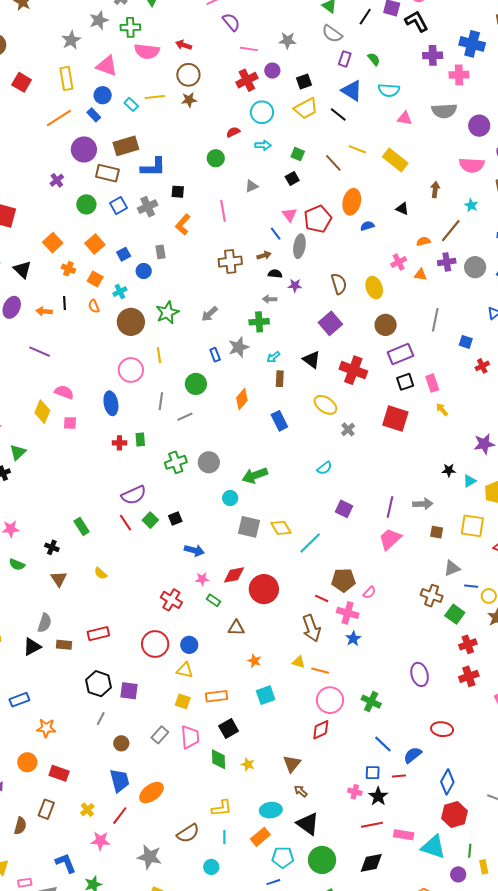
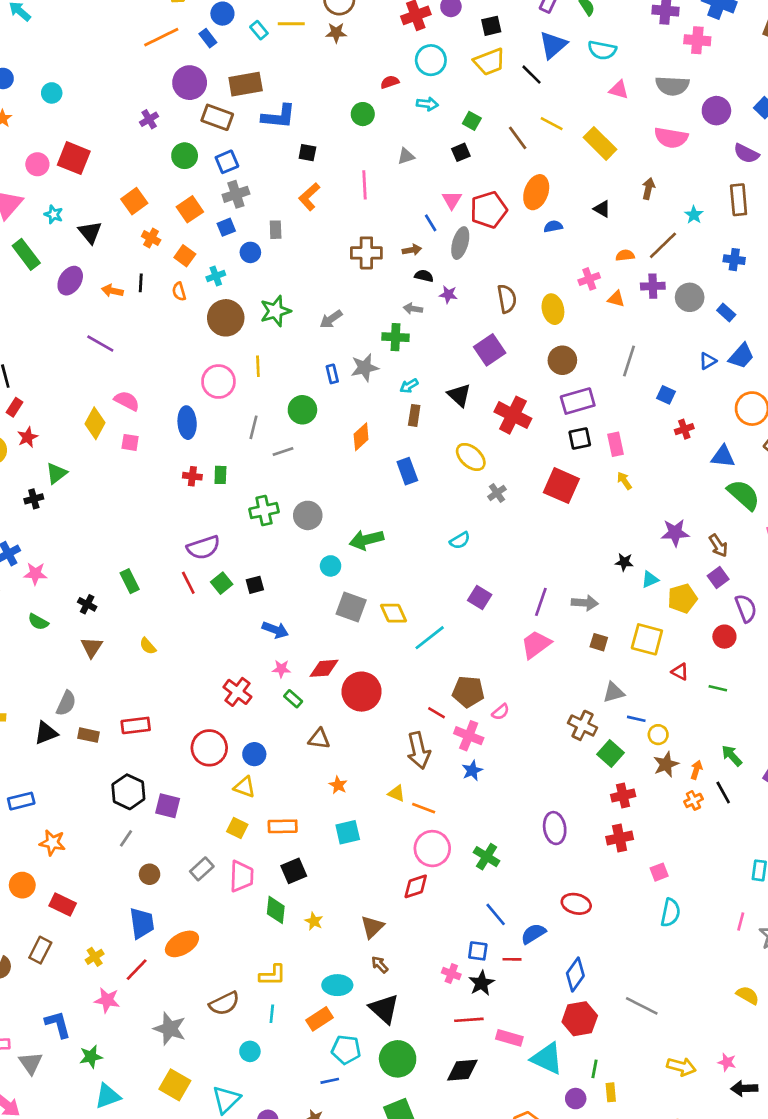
blue triangle: (352, 91) -> (553, 45), turned 40
pink semicircle: (472, 165) -> (671, 138), moved
gray cross: (148, 207) -> (236, 194), moved

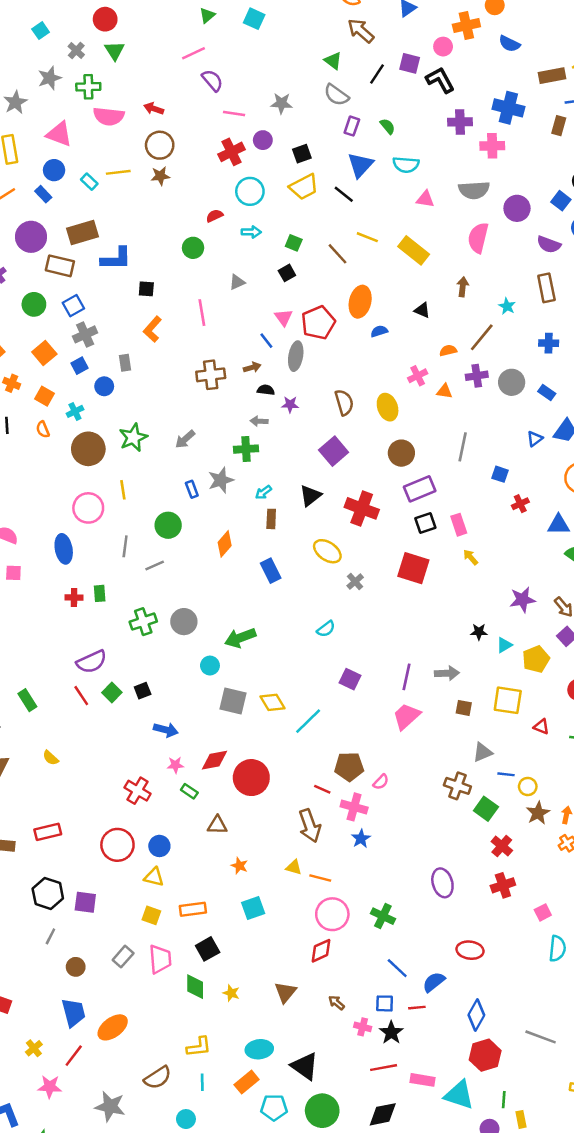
pink semicircle: (671, 138) -> (478, 238), turned 100
black triangle: (459, 395) -> (310, 496), turned 45
red cross: (623, 796) -> (502, 846), turned -30
brown arrow: (380, 965) -> (336, 1003), moved

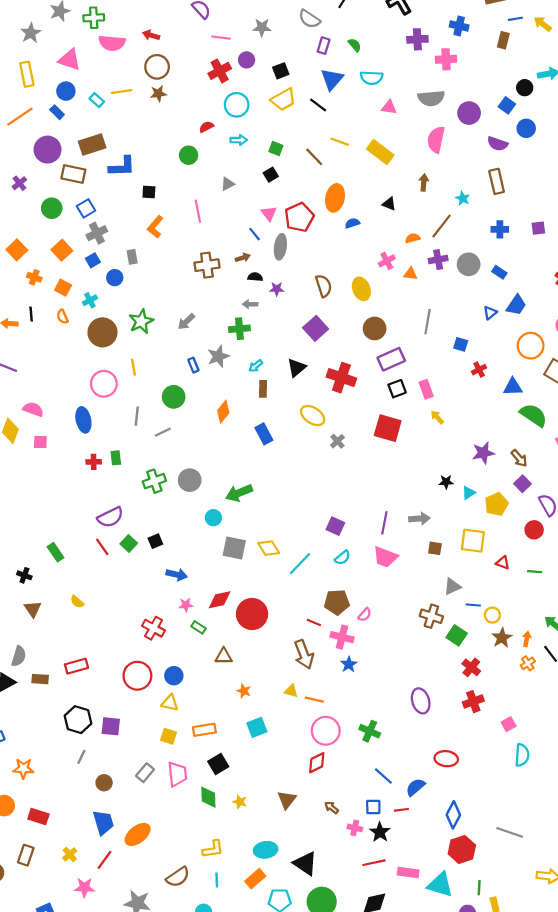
blue cross: (508, 108) -> (459, 26), size x0.7
cyan semicircle: (326, 629) -> (342, 558), moved
pink trapezoid: (406, 716) -> (385, 557), turned -115

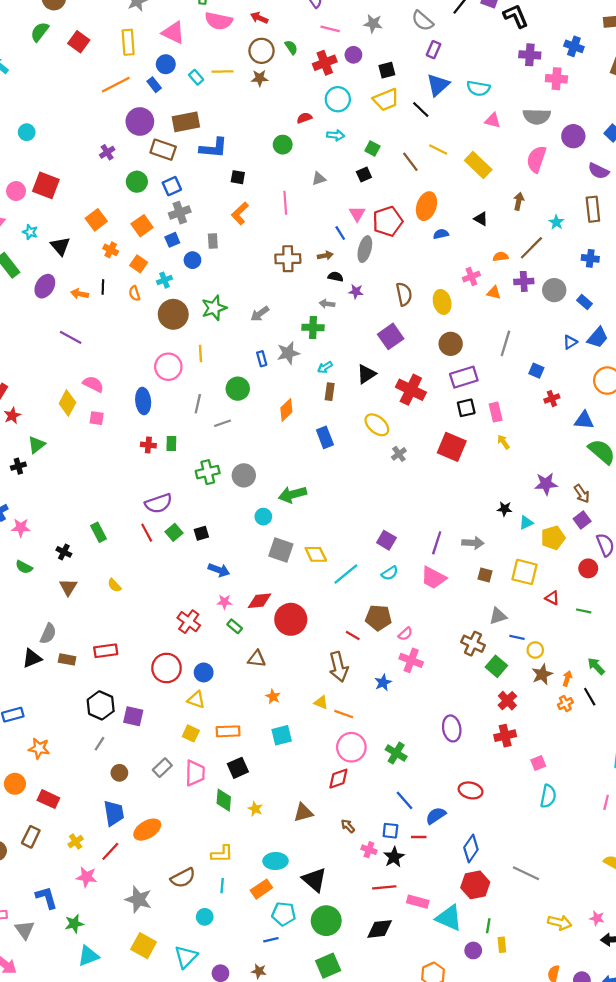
green semicircle: (355, 45) -> (291, 47), moved
pink cross: (342, 637) -> (411, 660), moved
brown triangle: (287, 800) -> (303, 813), turned 30

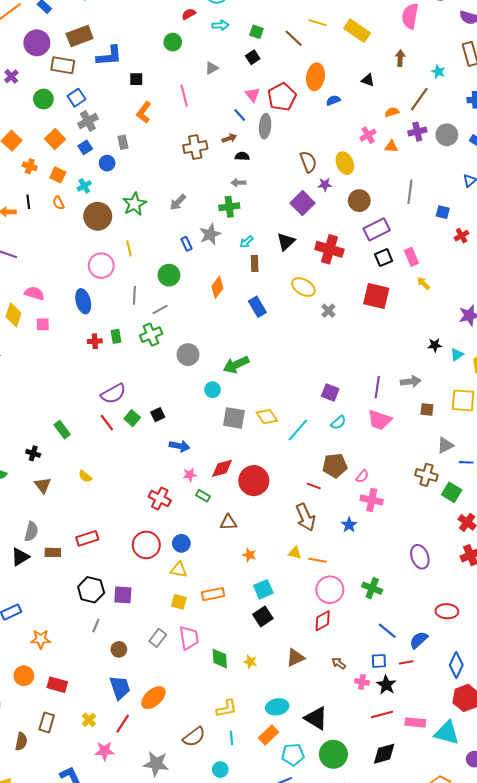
purple star: (356, 292) -> (325, 185), moved
green cross: (208, 472) -> (151, 335), moved
black square: (238, 768) -> (263, 616), moved

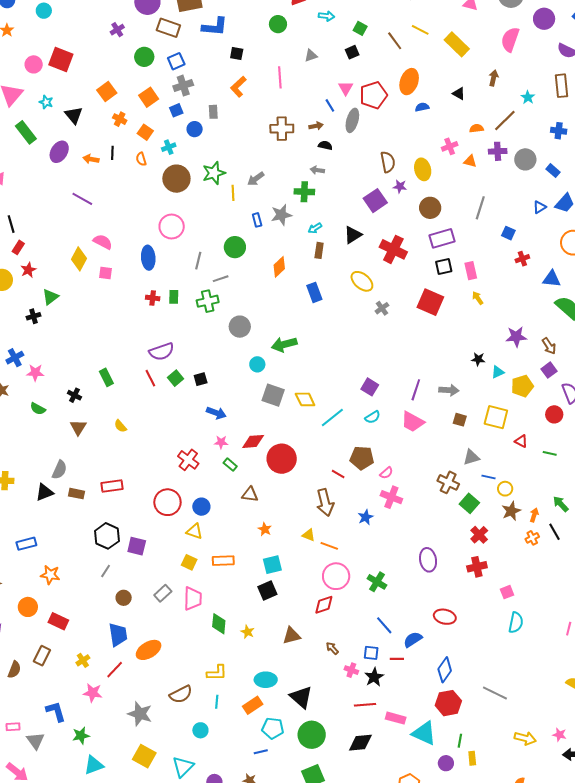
yellow line: (129, 248) -> (233, 193), moved

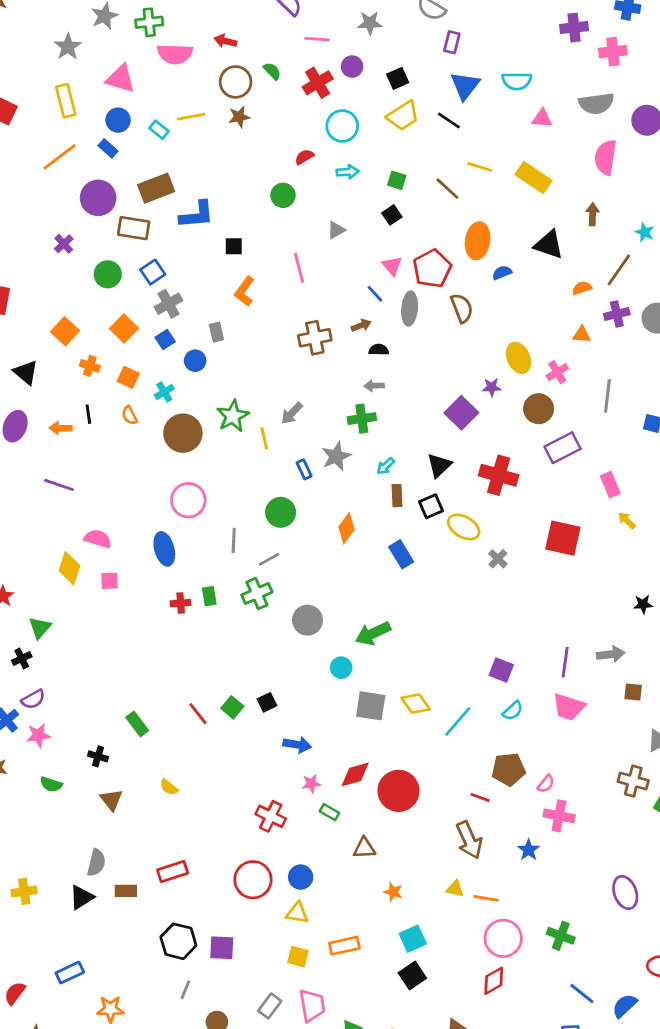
black triangle: (459, 94) -> (549, 245), size x1.6
pink cross: (450, 146) -> (557, 372), moved
brown semicircle: (388, 162) -> (462, 308), moved
black square: (444, 267) -> (431, 506), moved
purple semicircle: (162, 351) -> (33, 699), moved, size x0.7

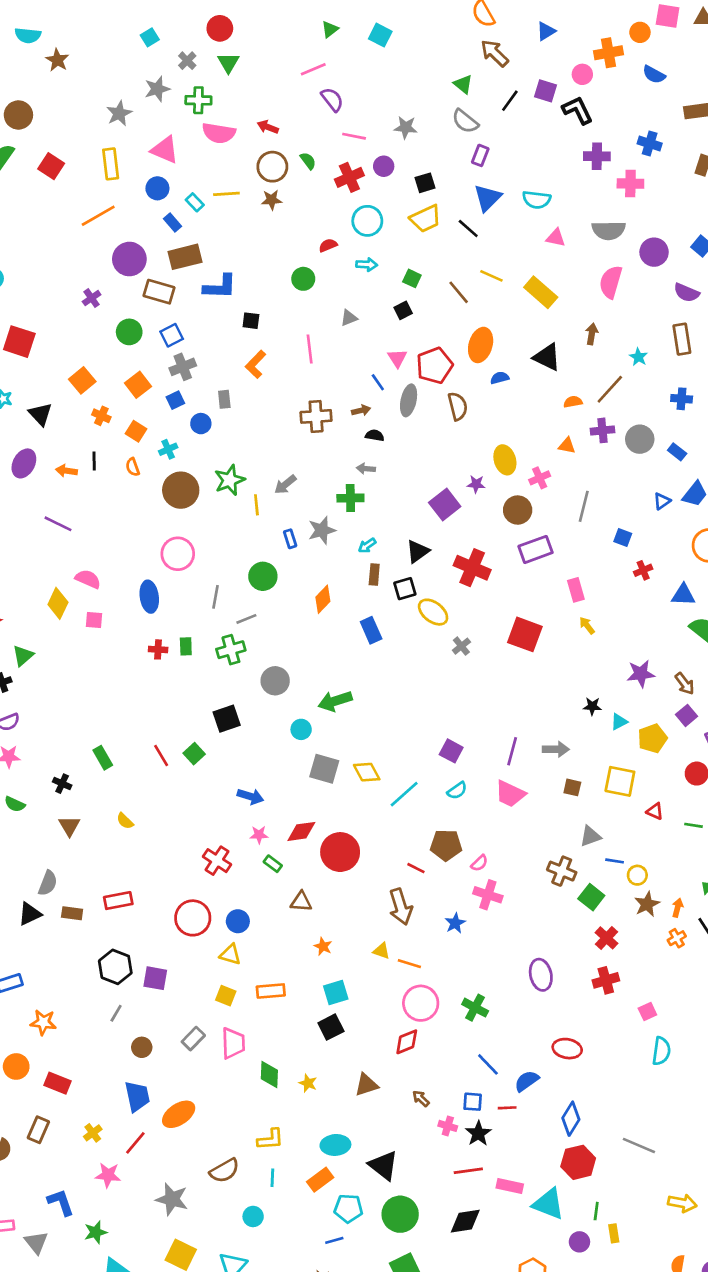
blue rectangle: (108, 148) -> (173, 223), moved
black square: (267, 702) -> (227, 719), moved, size x1.5

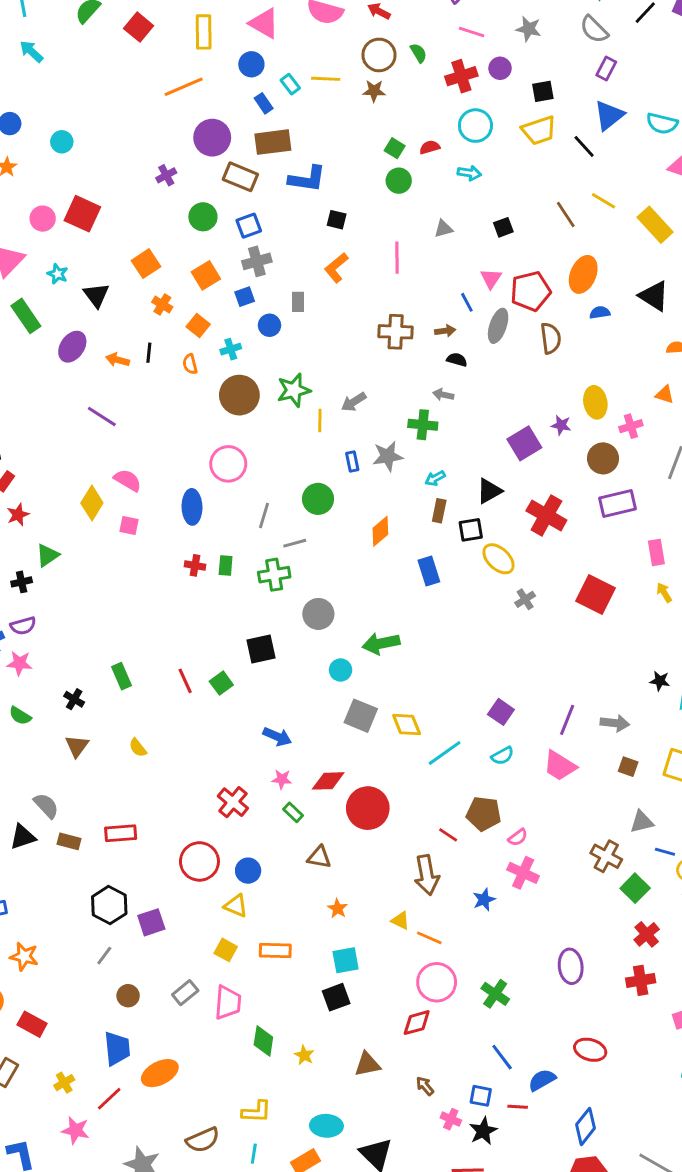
green square: (412, 278) -> (395, 148), moved
gray semicircle: (48, 883) -> (46, 806), turned -70
purple square: (155, 978) -> (151, 922), turned -35

